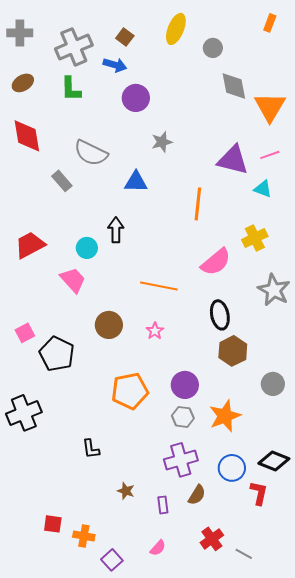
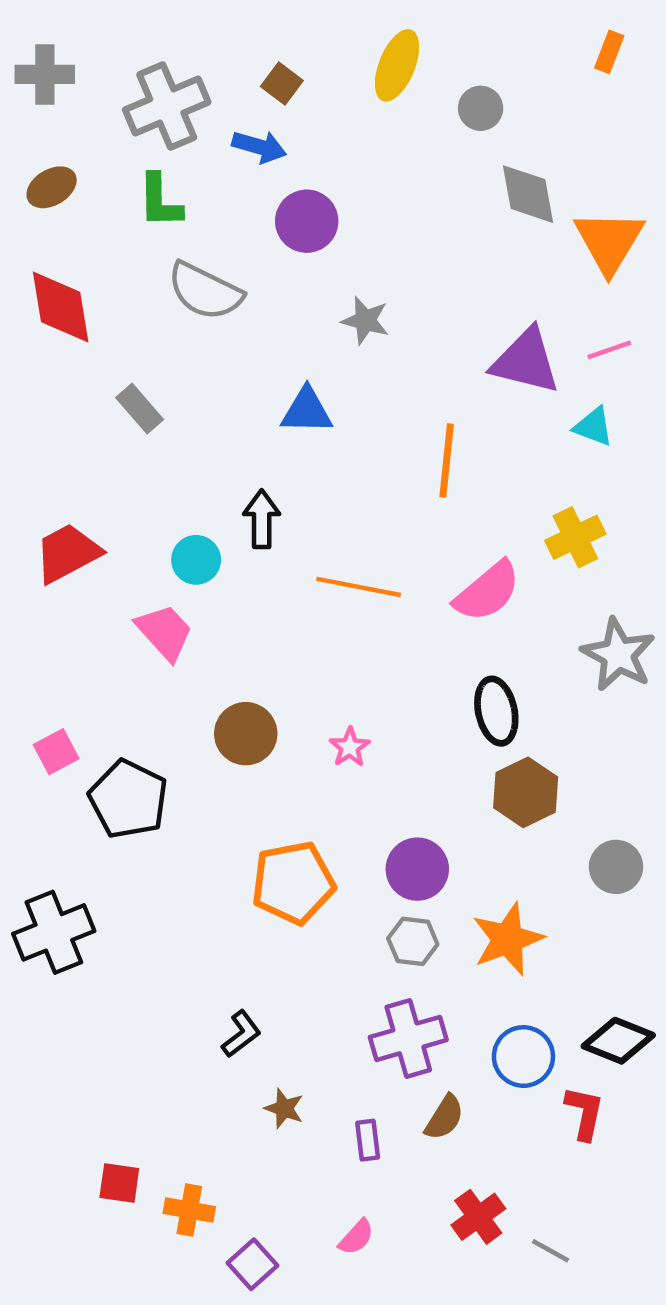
gray star: (162, 142) -> (365, 321), turned 30
gray semicircle: (91, 153) -> (205, 291), moved
orange line: (159, 286) -> (359, 587), moved
black L-shape: (91, 449) -> (241, 1034), moved, turned -120

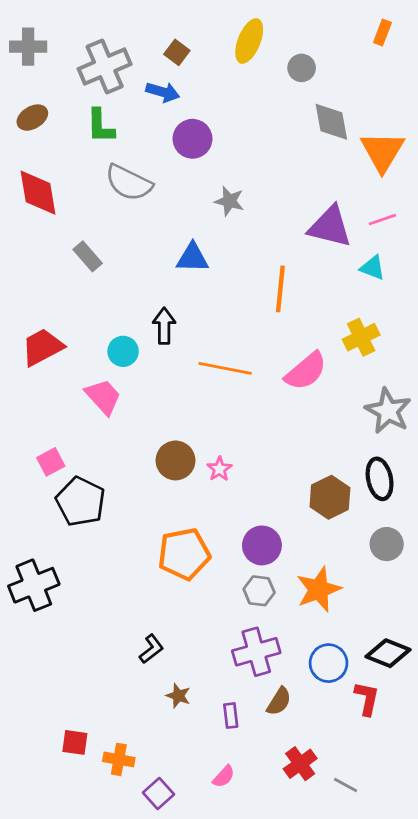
black ellipse: (496, 711) -> (380, 479), moved
brown circle: (246, 734) -> (175, 460), moved
pink square: (56, 752) -> (51, 462), moved

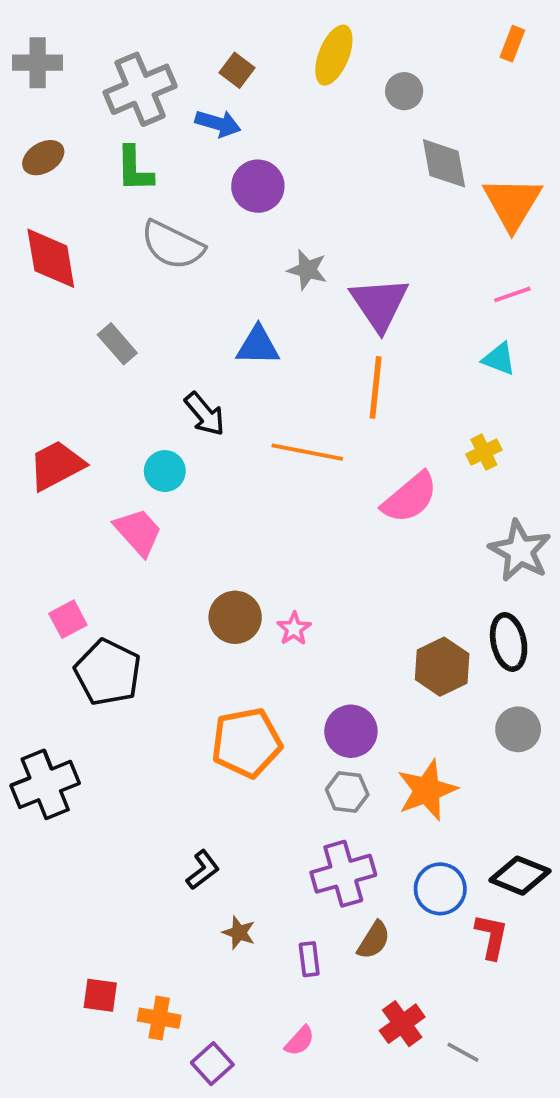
purple triangle: (330, 227) -> (379, 304), moved, turned 42
black arrow: (164, 326) -> (205, 414), moved, turned 140
yellow cross: (361, 337) -> (484, 452), size x0.7
orange line: (225, 368) -> (307, 452), moved

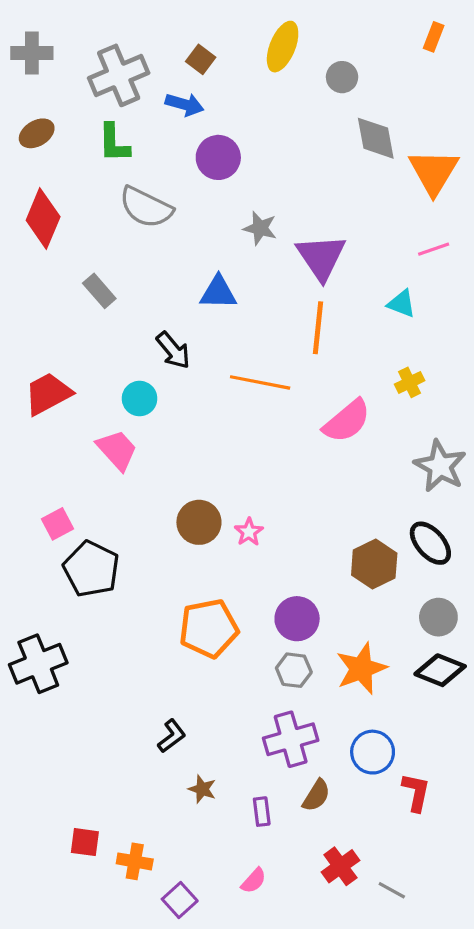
red diamond: (51, 258) -> (43, 219), turned 32
cyan triangle: (499, 359) -> (401, 304), moved
black ellipse: (509, 642) -> (430, 543), turned -30
black diamond: (520, 876) -> (440, 670), moved

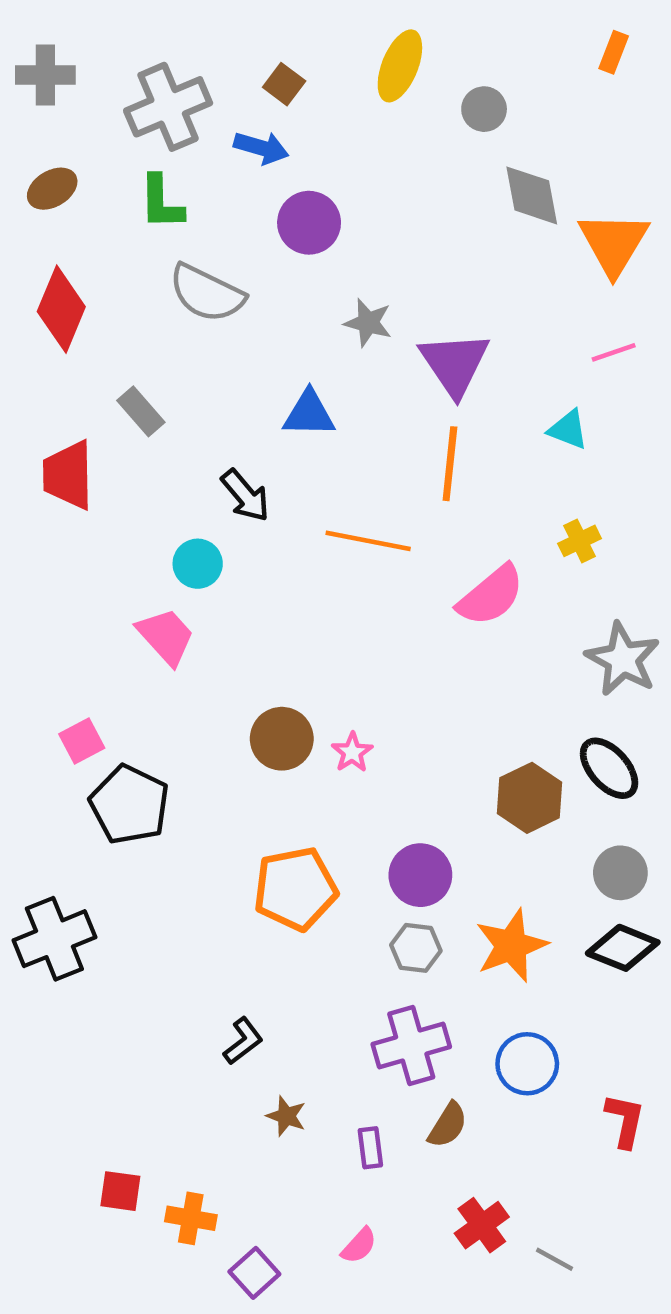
red trapezoid: (48, 394) -> (68, 475), moved, turned -63
red L-shape: (416, 792) -> (625, 1121), moved

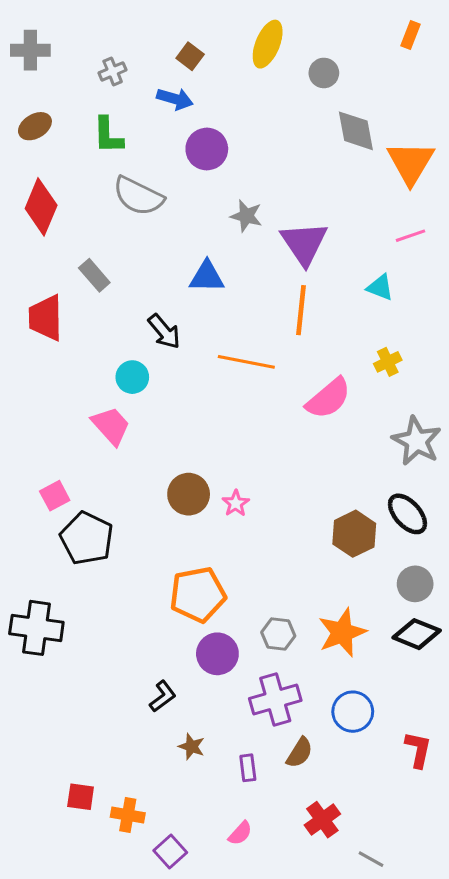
gray cross: (168, 107) -> (113, 71), size x0.5
purple circle: (420, 875) -> (217, 654), moved
black cross: (54, 939) -> (36, 628), turned 30
gray line: (555, 1259) -> (371, 859), moved

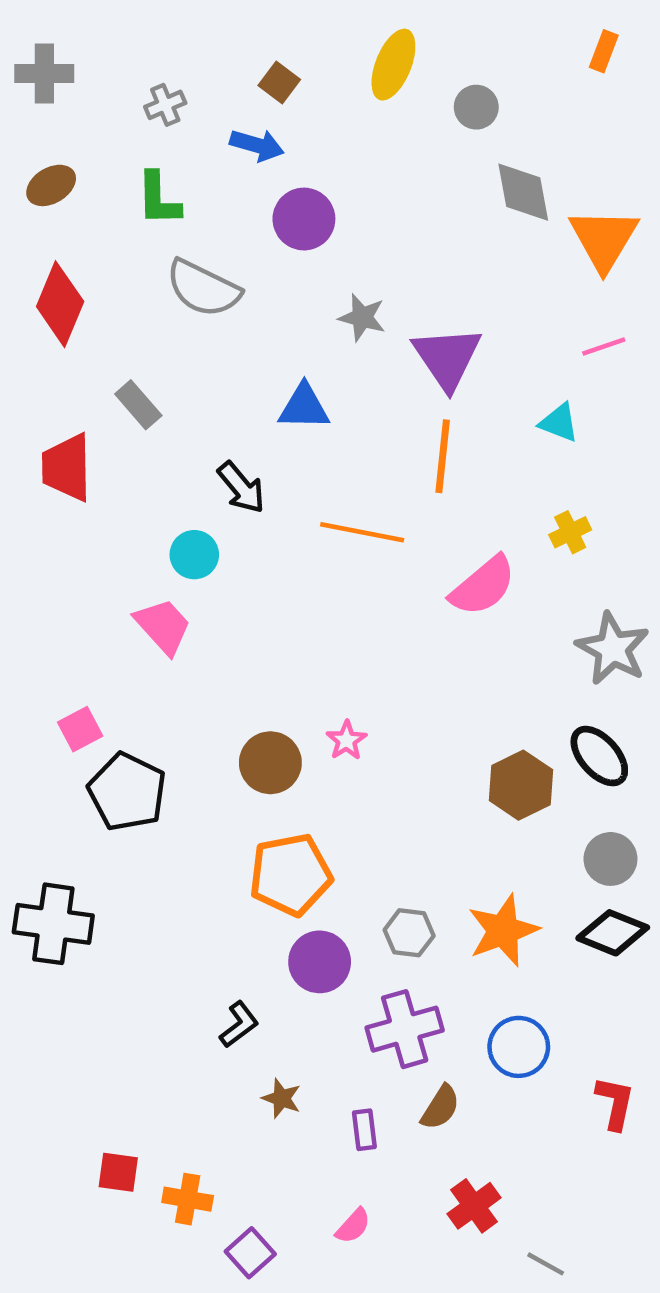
brown circle: (189, 494) -> (270, 763), moved

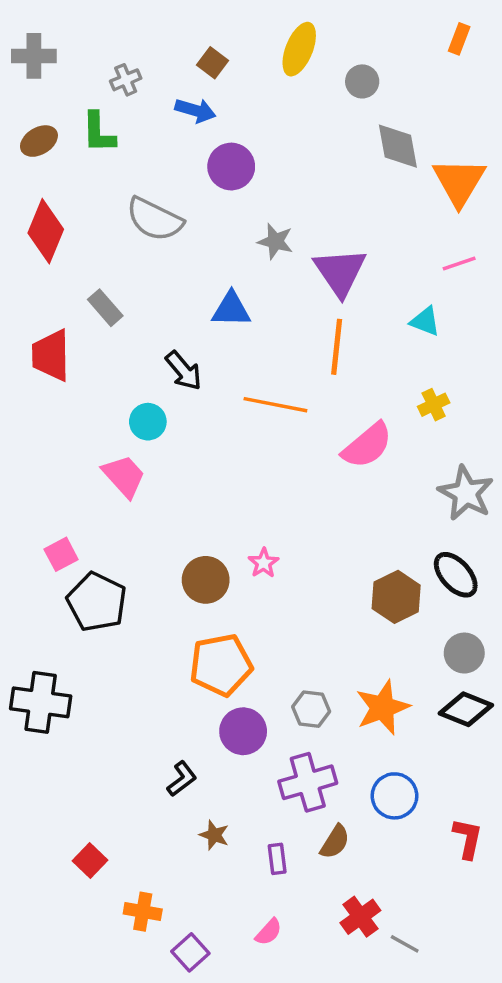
green L-shape: (158, 199) -> (99, 133), moved
red square: (118, 1172) -> (90, 861), moved, turned 36
gray line: (546, 1264) -> (405, 944), moved

